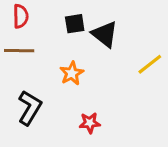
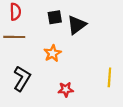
black triangle: (105, 34) -> (77, 25), turned 45
yellow line: (150, 64) -> (109, 77), moved, turned -48

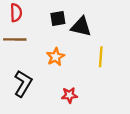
black triangle: (77, 25) -> (81, 27), turned 50
yellow line: (109, 77) -> (101, 57), moved

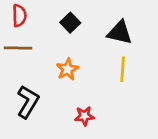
black square: (58, 18) -> (70, 23), turned -35
black triangle: (81, 27) -> (120, 33), moved

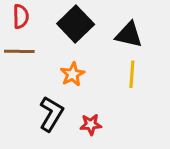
black square: (70, 23) -> (76, 24), size x1.6
black L-shape: (28, 102) -> (51, 114), moved

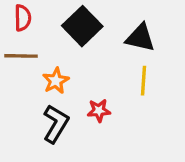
orange star: (73, 74) -> (56, 81), moved
red star: (91, 124) -> (99, 111), moved

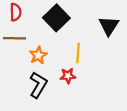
black triangle: (140, 38) -> (109, 26), moved, turned 50
yellow line: (144, 81) -> (78, 53), moved

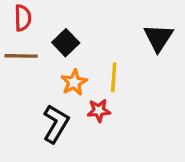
black square: (56, 18) -> (66, 43), moved, size x0.7
orange star: (38, 55) -> (74, 82), moved

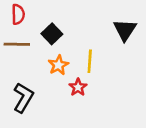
red star: (99, 110) -> (78, 87), turned -30
black L-shape: (56, 124) -> (23, 98), moved

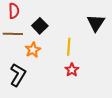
orange star: (58, 65) -> (33, 50), moved
red star: (78, 87) -> (72, 70), moved

